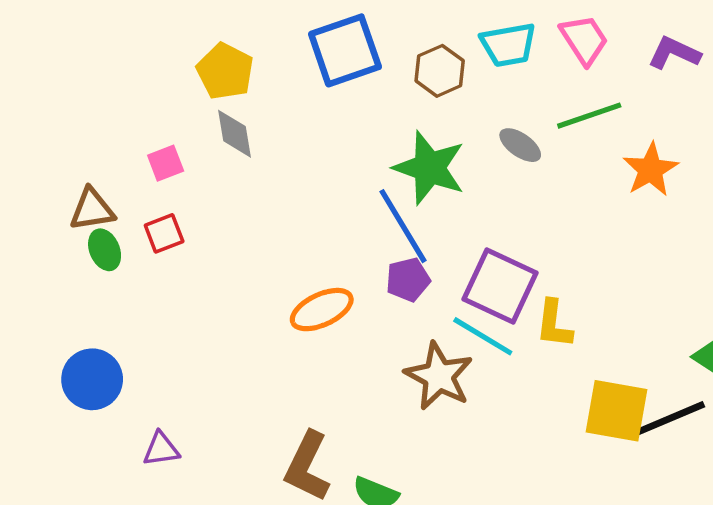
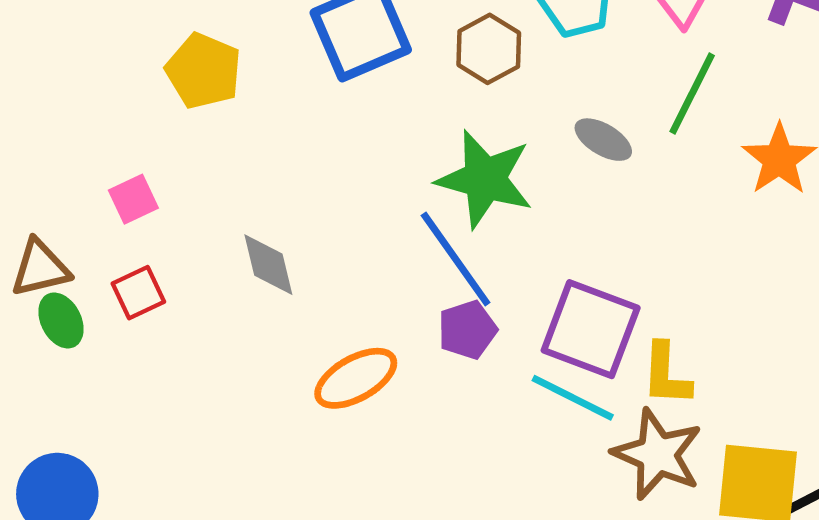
green line: (589, 116) -> (692, 93), turned -40
gray diamond: (235, 134) -> (268, 265), moved
brown star: (439, 376) -> (657, 454), moved

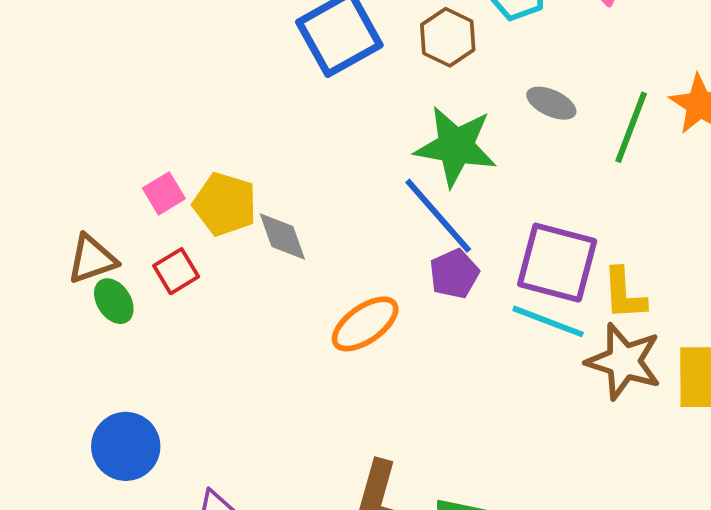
yellow pentagon: (203, 71) -> (225, 204), moved
green line: (692, 93) -> (631, 127), moved

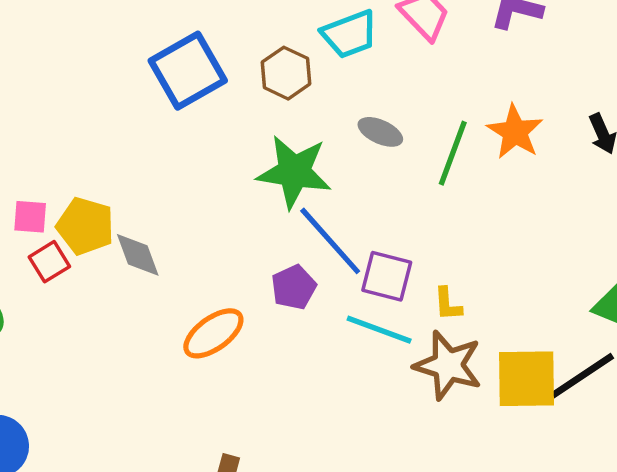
pink square: (164, 193) -> (30, 217), turned 36
blue line: (438, 216) -> (330, 241), moved
purple square: (557, 263) -> (387, 276), size x0.7
red square: (176, 271) -> (49, 262), moved
yellow L-shape: (624, 294) -> (448, 304), size x0.7

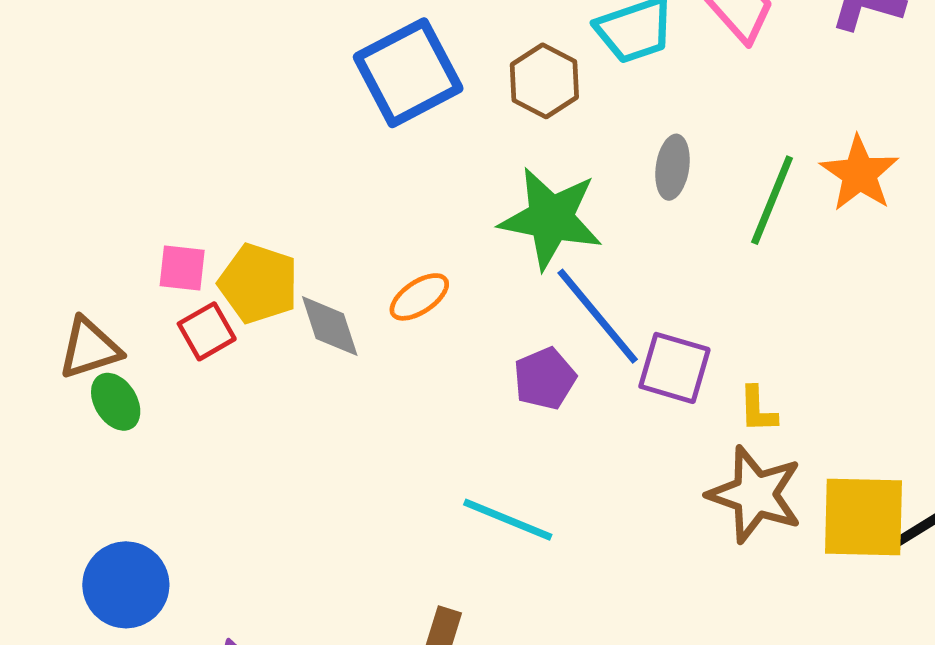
gray ellipse: (380, 132) -> (672, 167), turned 72
cyan line: (379, 330) -> (508, 520), moved
orange ellipse: (213, 333) -> (419, 297), moved, size x0.7

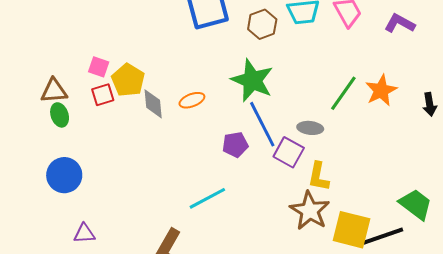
gray ellipse: (672, 167) -> (310, 128), moved, turned 75
yellow L-shape: (758, 409) -> (319, 177), size x1.4
cyan line: (508, 520) -> (207, 198), turned -63
blue circle: (126, 585) -> (64, 175), moved

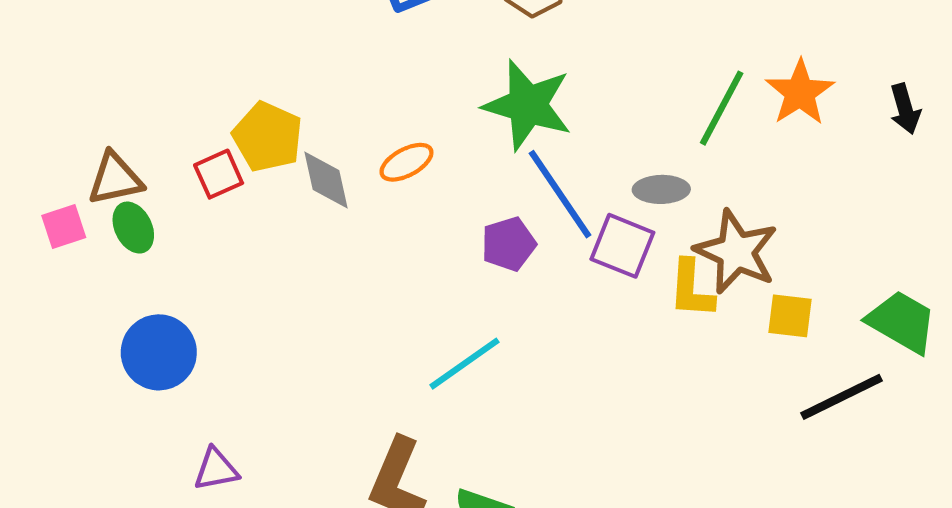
pink square: (99, 67) -> (64, 226), moved, turned -30
brown star: (310, 211) -> (736, 252), moved
yellow square: (351, 230) -> (790, 316), moved, size x0.6

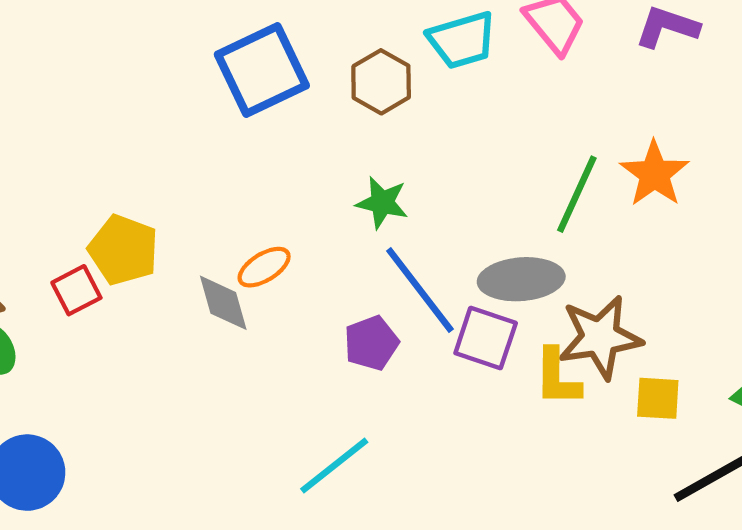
green star: (528, 105) -> (382, 203), size x0.6
gray diamond: (326, 180) -> (223, 303), moved
gray ellipse: (661, 189) -> (521, 279), size x1.5
brown star: (736, 252) -> (600, 337), turned -30

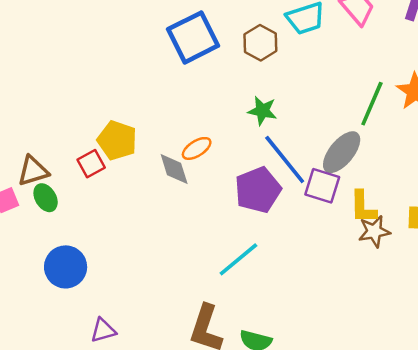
gray ellipse: (521, 279) -> (342, 152), turned -45
brown star: (600, 337) -> (374, 231), moved, size x0.7
purple pentagon: (371, 343) -> (258, 190), size x1.5

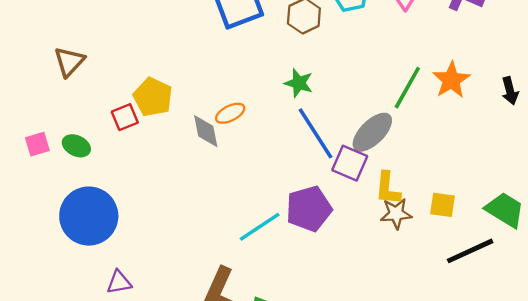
brown triangle: (33, 171) -> (69, 62), moved, turned -36
purple pentagon: (258, 190) -> (309, 209), moved
green ellipse: (46, 198) -> (76, 146), turned -40
blue circle: (66, 267) -> (89, 216), size x1.4

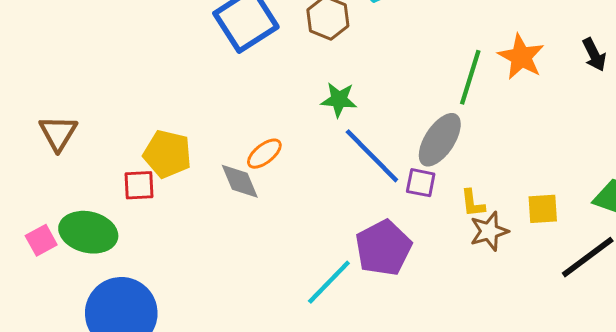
red square: (125, 117) -> (139, 185), turned 32
green ellipse: (76, 146) -> (88, 232), size x1.6
purple square: (350, 163) -> (421, 183), size x0.7
yellow L-shape: (388, 188) -> (473, 203), size x0.7

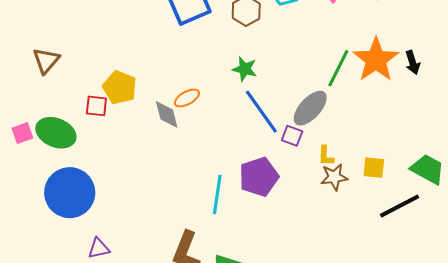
black arrow: (594, 55) -> (413, 62), moved
orange star: (521, 57) -> (376, 60), size x1.4
cyan line: (329, 282) -> (217, 194), turned -45

